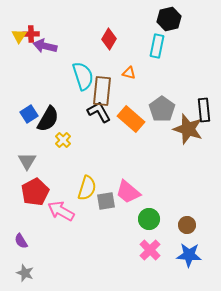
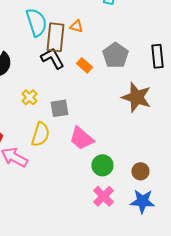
orange triangle: (129, 73) -> (76, 26), moved
orange rectangle: (131, 119) -> (84, 65), size x0.6
brown star: (188, 129) -> (136, 97), moved
yellow cross: (63, 140) -> (29, 97), moved
gray square: (106, 201) -> (59, 108), moved

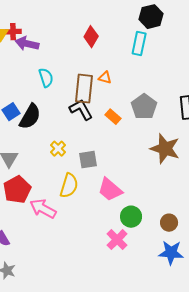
cyan semicircle: (36, 22) -> (46, 78), moved, size x0.7
pink cross: (103, 196) -> (117, 240), moved

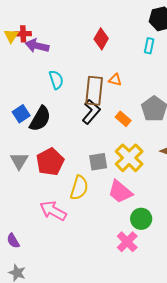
cyan rectangle: (139, 44) -> (149, 46), size x0.7
black L-shape: (81, 110) -> (91, 112), turned 70
yellow cross: (58, 149) -> (129, 158), moved, size x1.8
red pentagon: (17, 190) -> (50, 162), moved

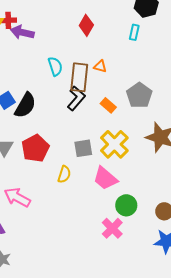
cyan semicircle: (56, 80) -> (55, 66), moved
yellow semicircle: (79, 188) -> (64, 174), size x0.7
pink arrow: (53, 211) -> (17, 197), moved

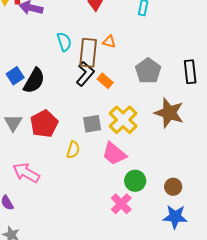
orange rectangle: (108, 105) -> (105, 81), moved

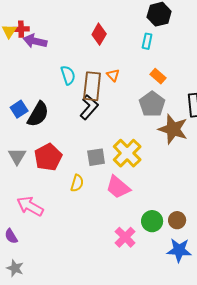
orange triangle: (109, 42) -> (113, 75), turned 32
orange rectangle: (105, 81) -> (158, 76), moved
brown star: (169, 113) -> (173, 129), moved
green circle: (135, 181) -> (152, 221), moved

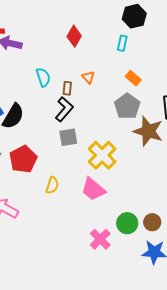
brown rectangle: (92, 86) -> (67, 88), size x0.5
gray square: (96, 157) -> (68, 137), moved

